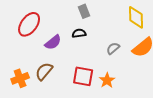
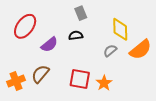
yellow diamond: (136, 17) -> (120, 29), moved

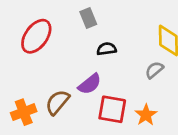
gray rectangle: (81, 13) -> (88, 18), moved
purple semicircle: (49, 45) -> (90, 84), moved

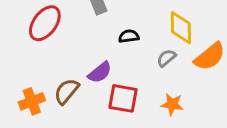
black semicircle: (107, 49) -> (129, 36), moved
orange star: (146, 115) -> (172, 104), moved, turned -30

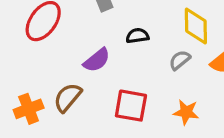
purple semicircle: (100, 72) -> (97, 60), moved

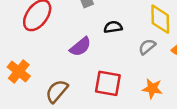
brown semicircle: (68, 97) -> (57, 91), moved
orange cross: (29, 109) -> (19, 72), moved, turned -30

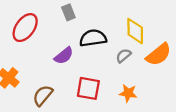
black semicircle: (113, 27) -> (93, 38), size x1.6

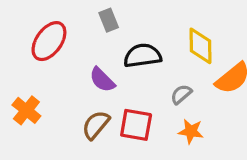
purple semicircle: (64, 56) -> (102, 80), turned 84
gray semicircle: (123, 56) -> (181, 94), moved
brown semicircle: (43, 95) -> (96, 125), moved

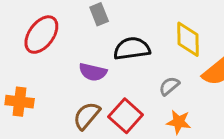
purple semicircle: (102, 80) -> (93, 72), turned -32
orange cross: (26, 110) -> (20, 102), turned -32
red square: (136, 125) -> (126, 116), turned 32

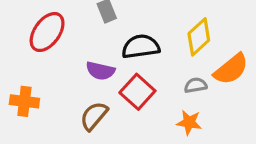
yellow diamond: (188, 39) -> (199, 37), turned 48
gray semicircle: (169, 86) -> (196, 85), moved, turned 30
red square: (126, 116) -> (137, 92), moved

